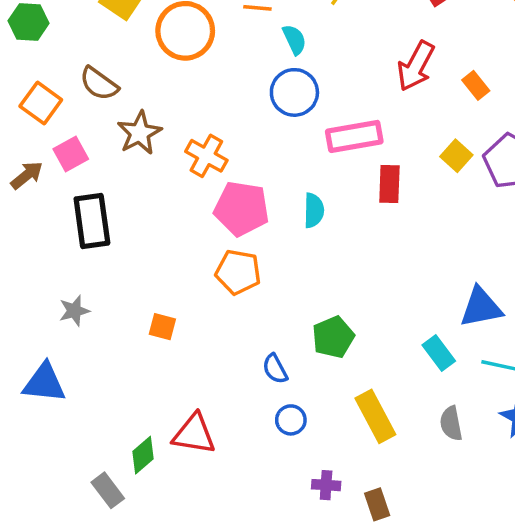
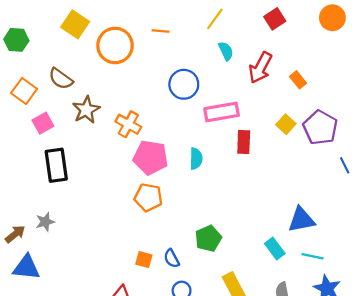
cyan semicircle: (294, 40) -> (226, 51), moved
brown arrow: (27, 175) -> (15, 234), moved
orange square: (162, 327) -> (144, 260), moved

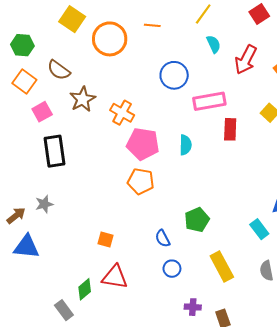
green hexagon: (16, 40) -> (22, 45), moved
orange square: (144, 260) -> (105, 239), moved

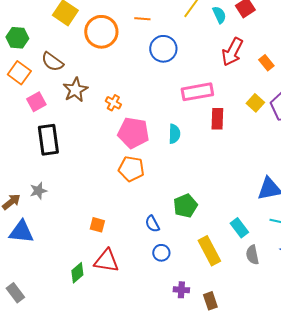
cyan semicircle: (214, 44) -> (219, 15), moved
blue circle: (174, 75) -> (163, 49), moved
orange cross: (122, 113) -> (113, 103), size x0.7
cyan rectangle: (259, 229) -> (239, 228), moved
gray rectangle: (64, 310) -> (15, 293), moved

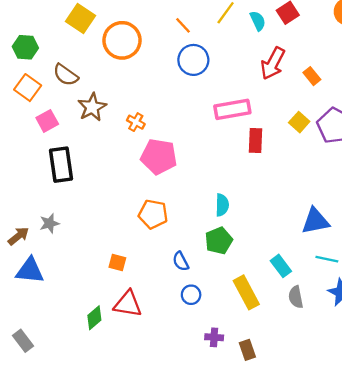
orange line: (142, 19) -> (183, 25), moved, turned 42
cyan semicircle: (174, 134) -> (222, 205), moved
orange pentagon: (131, 169) -> (153, 214), moved

